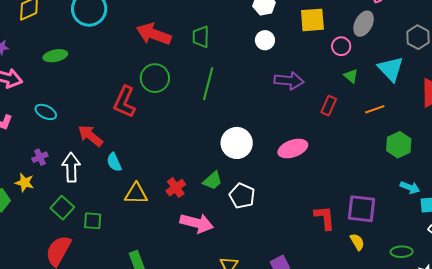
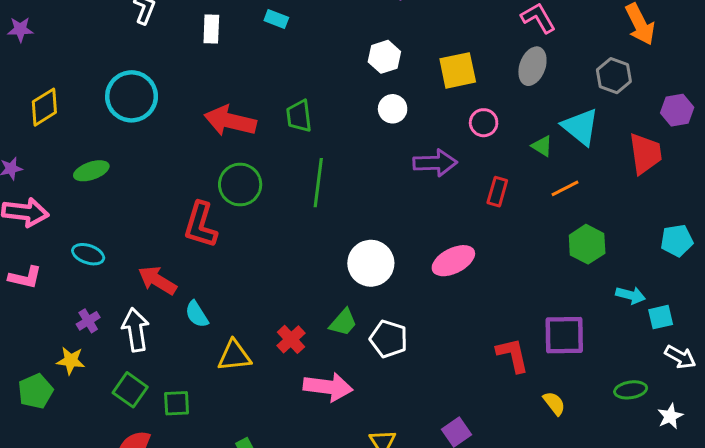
pink circle: (341, 46) -> (484, 123), moved
green triangle: (351, 76) -> (542, 146), moved
green hexagon: (399, 145) -> (587, 244), moved
yellow semicircle: (357, 242) -> (554, 403), moved

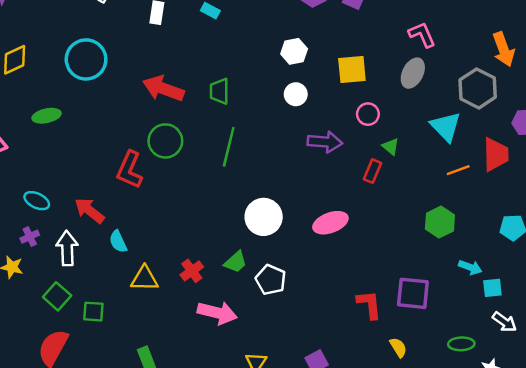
gray hexagon: (614, 76) -> (478, 88), size x1.4
green triangle: (542, 146) -> (391, 147), moved
orange line: (565, 188) -> (458, 170), moved
cyan ellipse: (88, 254) -> (37, 201), moved

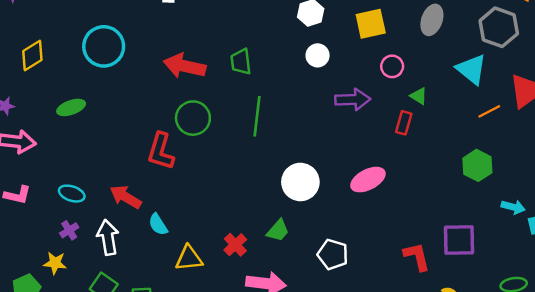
white pentagon: (271, 280) -> (333, 254), moved

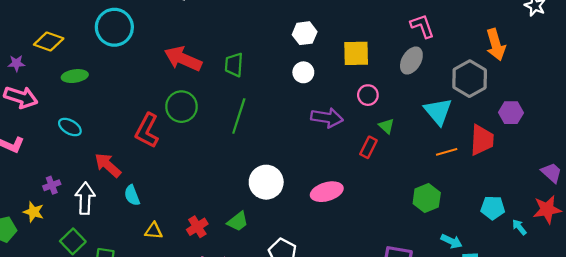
yellow diamond: (32, 55) -> (49, 41), moved, turned 40
cyan ellipse: (72, 194) -> (70, 127), moved
yellow triangle: (189, 258) -> (154, 231), size x0.7

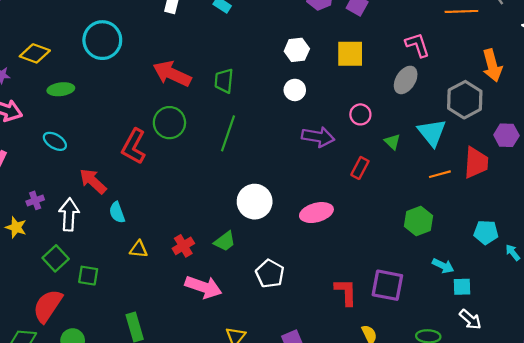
yellow square: (356, 53) -> (350, 54), moved
green triangle: (387, 126) -> (392, 142), moved

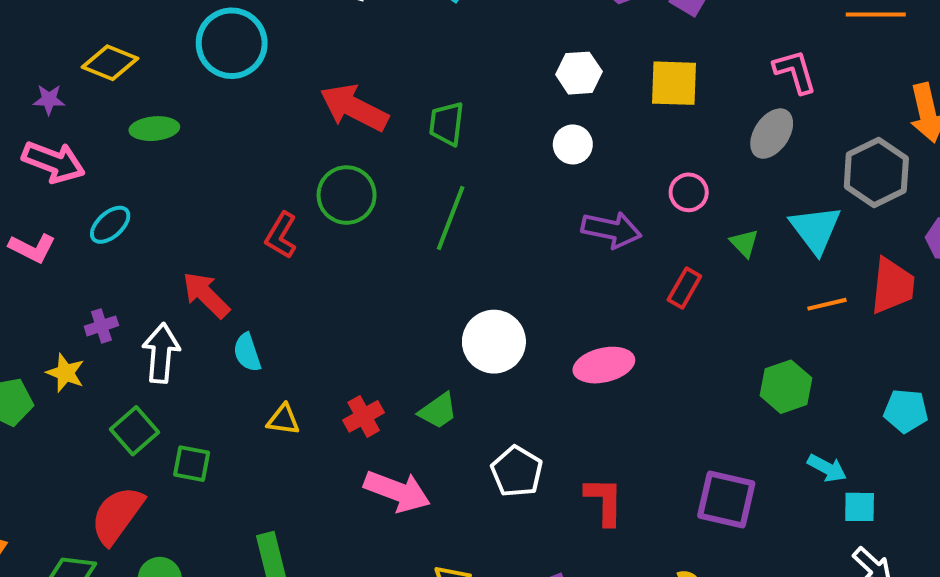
cyan ellipse: (55, 141) -> (110, 225), moved, turned -75
red L-shape: (134, 146) -> (281, 235), size x0.7
red L-shape: (346, 292) -> (604, 501), moved

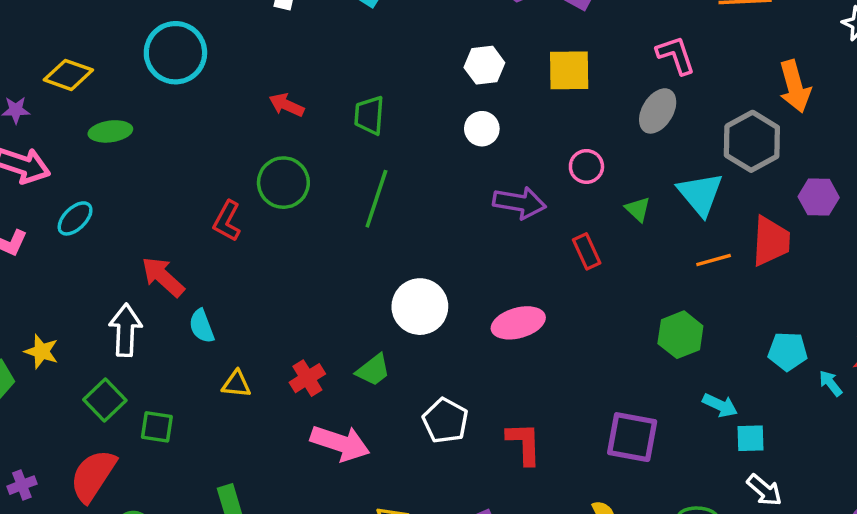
red arrow: (354, 108) -> (287, 105), size x0.6
red rectangle: (684, 288) -> (587, 251), turned -52
purple cross: (101, 326) -> (22, 485), moved

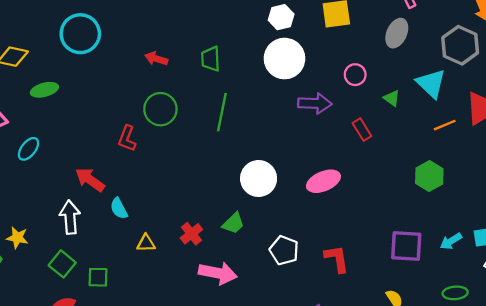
white circle: (482, 129) -> (284, 59), size x1.8
cyan arrow: (720, 405) -> (451, 241), moved, turned 130

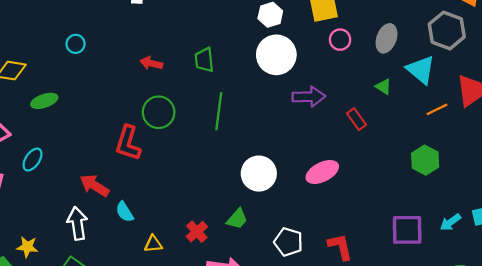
gray ellipse: (397, 33) -> (387, 38), moved
cyan circle: (80, 34) -> (76, 44), size x0.5
pink circle: (355, 75) -> (340, 40), moved
red L-shape: (127, 138) -> (128, 143), size x1.4

